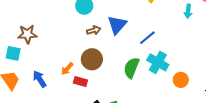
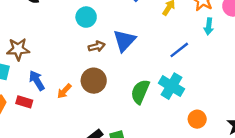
blue line: (147, 38) -> (179, 50), moved
blue arrow: (40, 79) -> (37, 80), moved
orange circle: (181, 80) -> (197, 119), moved
red rectangle: (80, 82) -> (24, 102), moved

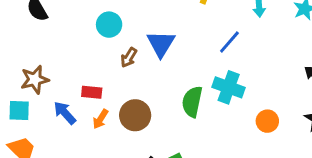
brown arrow: (97, 46) -> (129, 57), turned 147
brown circle: (94, 81) -> (135, 115), moved
red rectangle: (24, 102) -> (92, 92), moved

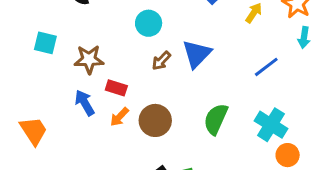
brown star: (35, 80) -> (89, 59), moved
cyan cross: (229, 87) -> (271, 125), moved
cyan square: (19, 111) -> (45, 43), moved

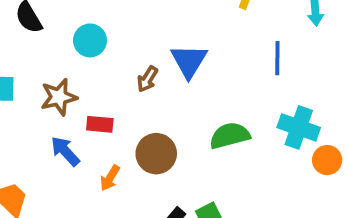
cyan circle: (149, 23) -> (90, 40), moved
blue line: (266, 67) -> (277, 58), turned -40
orange arrow: (119, 117) -> (110, 178), moved
green semicircle: (216, 119) -> (230, 136), turned 64

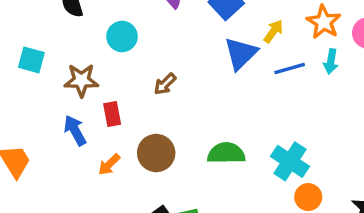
blue line: (277, 58) -> (290, 68), moved, turned 60
blue triangle: (189, 61) -> (241, 53), moved
red rectangle: (100, 124) -> (112, 114), turned 60

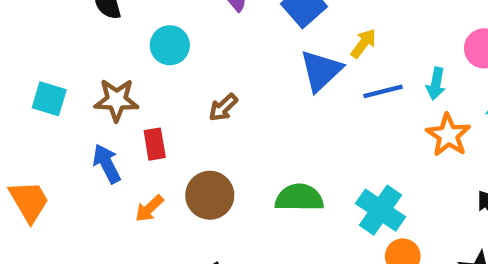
orange star: (324, 22) -> (448, 135), moved
cyan square: (31, 60) -> (49, 99), moved

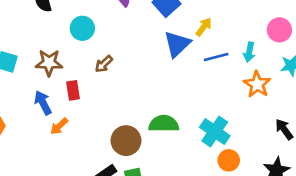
brown arrow: (223, 107) -> (104, 64), moved
brown circle: (210, 195) -> (126, 141), moved
orange arrow: (149, 208) -> (59, 126), moved

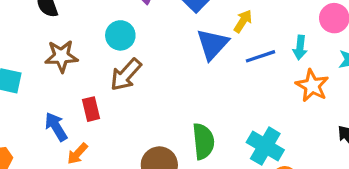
cyan circle: (82, 28) -> (120, 35), moved
brown star: (49, 63) -> (61, 56), moved
brown arrow: (104, 64) -> (126, 75), size x1.5
green semicircle: (164, 124) -> (203, 141), turned 88

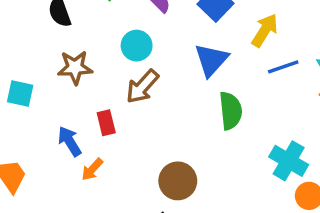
yellow arrow: (243, 21) -> (265, 30), size x1.4
blue triangle: (212, 44) -> (211, 60), moved
green semicircle: (203, 141) -> (231, 111), moved

